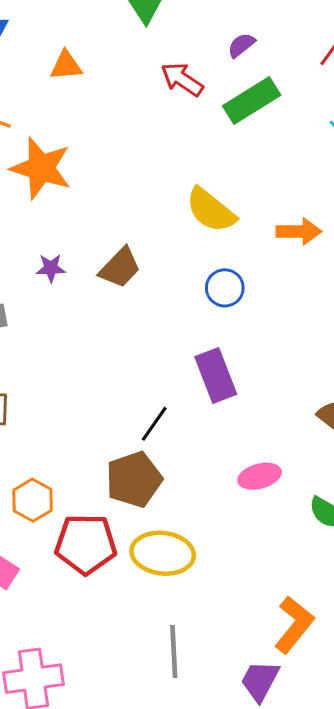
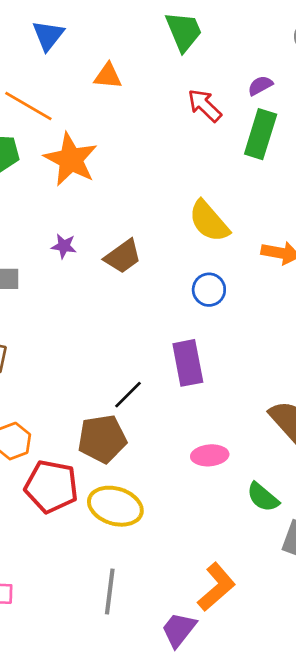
green rectangle: (252, 100) -> (261, 134), turned -51

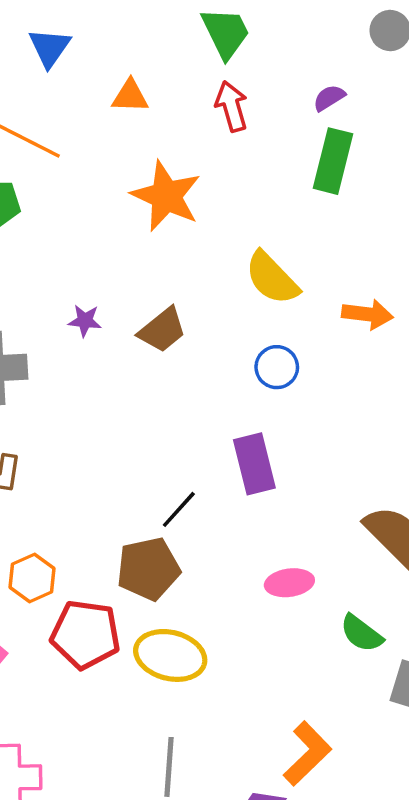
red arrow: (205, 105) -> (232, 106), moved, turned 33
orange star: (71, 159) -> (166, 196), moved

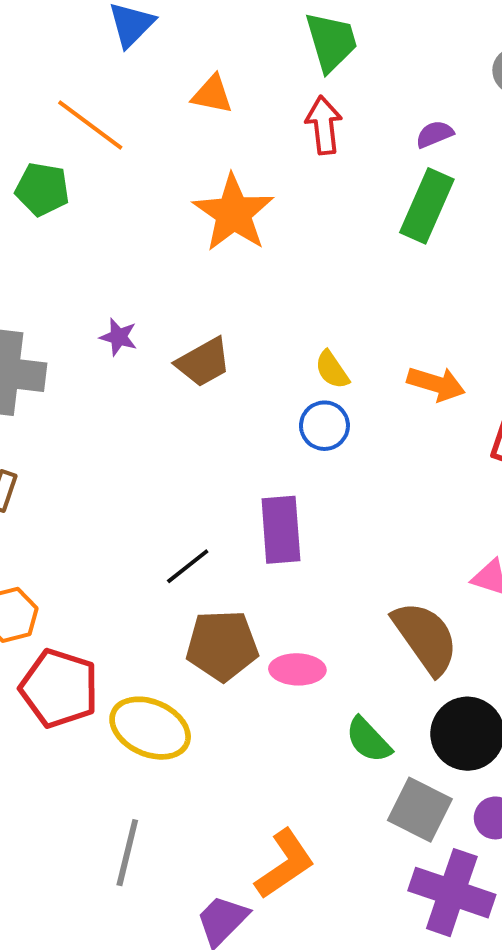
yellow semicircle: (272, 278) -> (332, 370), moved, size x0.6
brown pentagon: (148, 569) -> (222, 645), moved

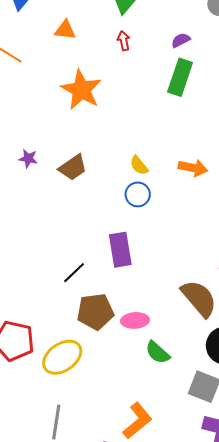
red arrow: (324, 125) -> (124, 41), size x0.7
yellow ellipse: (150, 728) -> (62, 357), turned -54
green semicircle: (368, 740) -> (158, 353), moved

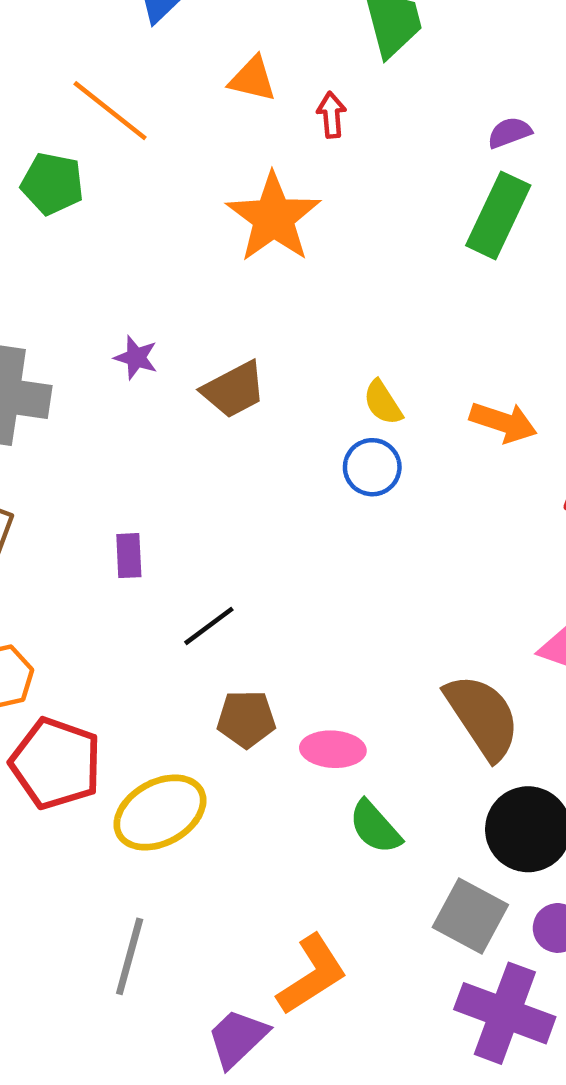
red arrow: (124, 41) -> (331, 115), moved
purple rectangle: (120, 250) -> (129, 556), moved, size x0.6
brown pentagon: (95, 312) -> (246, 719), size x0.7

